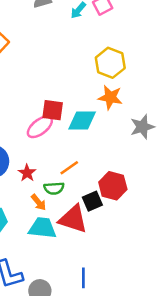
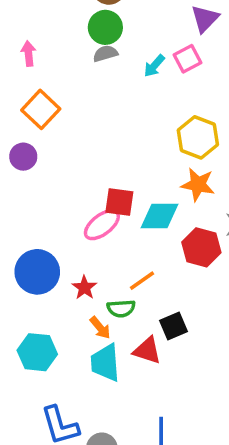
red hexagon: (113, 186) -> (201, 247), moved
red triangle: (73, 219) -> (147, 350), size x0.7
cyan trapezoid: (42, 228) -> (105, 363), turned -100

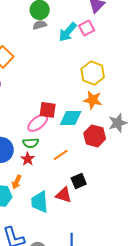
cyan arrow: (154, 66) -> (68, 32), size x1.5
green semicircle: (121, 309) -> (31, 143), moved
orange arrow: (100, 328) -> (17, 182), moved, turned 64

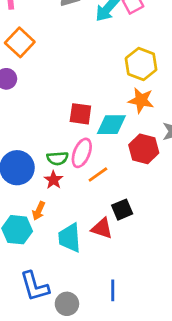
pink ellipse: (38, 123) -> (82, 153), moved, turned -30

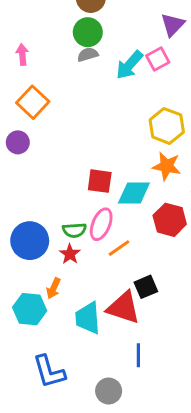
red triangle: (102, 228) -> (124, 308), size x1.4
blue line: (113, 290) -> (138, 355), moved
gray circle: (67, 304) -> (109, 391), moved

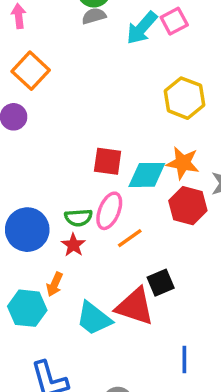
orange star: (167, 166) -> (183, 163), moved
cyan trapezoid: (88, 318) -> (94, 318), turned -48
blue line: (138, 355) -> (184, 359), moved

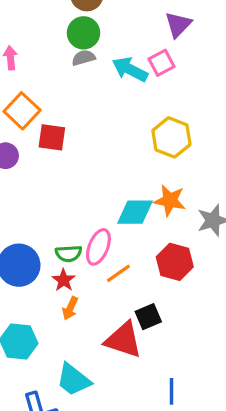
cyan arrow: (142, 28) -> (130, 69), turned 76
red square: (108, 161) -> (52, 137), moved
red hexagon: (188, 206) -> (175, 262), moved
orange arrow: (55, 284) -> (70, 308), moved
cyan trapezoid: (94, 318) -> (74, 380), moved

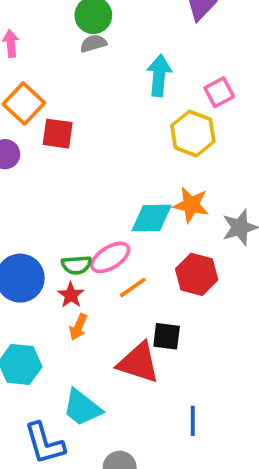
pink square: (161, 63) -> (219, 92), moved
cyan arrow: (130, 69) -> (159, 75), moved, turned 68
pink ellipse: (98, 247) -> (110, 257), turned 36
black square: (148, 317) -> (167, 336), turned 30

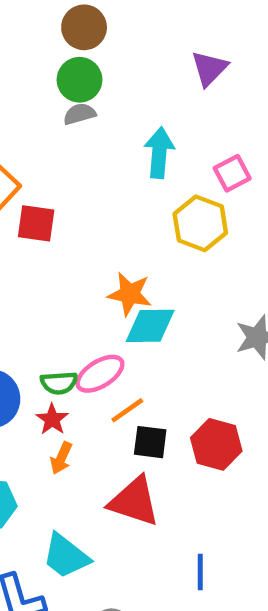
orange star: (191, 205) -> (130, 294), moved
red hexagon: (197, 274) -> (216, 444), moved
black square: (167, 336) -> (150, 442), moved

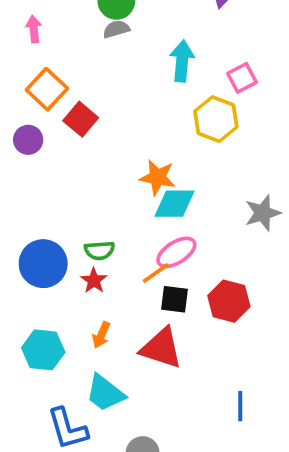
red square: (36, 223) -> (81, 119), turned 32
pink ellipse: (100, 374) -> (176, 252), moved
orange arrow: (61, 458) -> (101, 335), moved
blue line: (200, 572) -> (240, 406), moved

